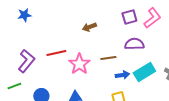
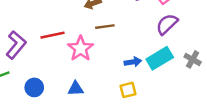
purple semicircle: (134, 44) -> (167, 24), moved, turned -42
brown line: (108, 58) -> (105, 27), moved

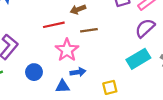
red line: (52, 35) -> (54, 25), moved
blue arrow: (133, 62) -> (78, 72), moved
blue circle: (34, 87) -> (34, 72), moved

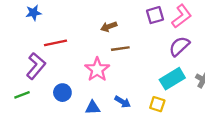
red line: (54, 25) -> (56, 43), moved
blue arrow: (78, 72) -> (123, 102), moved, turned 40
yellow square: (110, 87) -> (157, 104), moved, turned 32

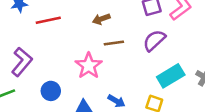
red line: (56, 43) -> (48, 20), moved
purple semicircle: (179, 46) -> (154, 40), moved

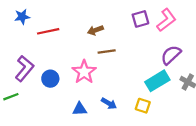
purple semicircle: (154, 40) -> (171, 55), moved
blue circle: (51, 91) -> (50, 79), moved

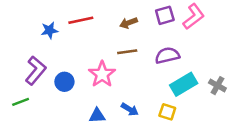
blue star: (22, 17) -> (49, 30), moved
brown arrow: (95, 30) -> (128, 23), moved
red line: (48, 31) -> (81, 20), moved
purple semicircle: (171, 55) -> (167, 55), moved, turned 30

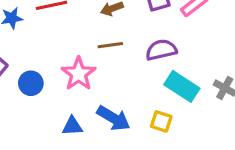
cyan rectangle: (184, 84) -> (182, 86), turned 64
blue arrow: (130, 109) -> (114, 118), size x1.5

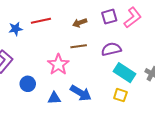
blue circle: (31, 83) -> (28, 84), moved
yellow square: (161, 121) -> (120, 95), moved

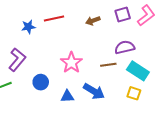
brown line: (79, 46) -> (108, 65), moved

